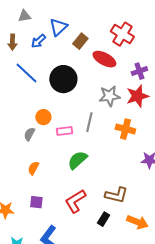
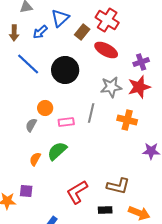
red cross: (122, 34) -> (107, 20), moved
green semicircle: (77, 160) -> (57, 151), moved
purple square: (36, 202) -> (26, 191), moved
black rectangle: (103, 219) -> (105, 210), turned 56

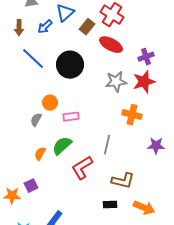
gray line: (91, 113) -> (107, 145), moved
purple square: (26, 191) -> (31, 186), turned -32
red L-shape: (77, 192) -> (82, 168), moved

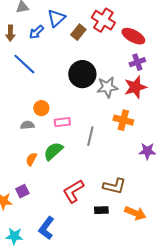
red ellipse: (111, 45) -> (133, 36), moved
black circle: (70, 65) -> (82, 74), moved
gray semicircle: (36, 120) -> (27, 125), turned 56
gray line: (107, 145) -> (90, 136), moved
red L-shape: (82, 168) -> (73, 191), moved

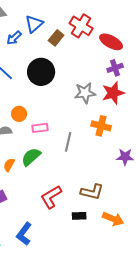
black circle: (82, 74) -> (41, 72), moved

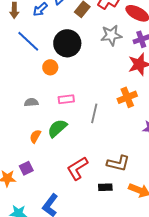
gray star: (85, 93) -> (111, 35), moved
orange circle: (19, 114) -> (50, 67), moved
orange cross: (101, 126) -> (127, 97), turned -36

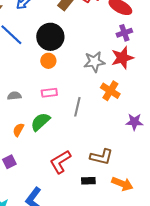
gray star: (111, 35) -> (94, 62), moved
orange circle: (50, 67) -> (48, 61), moved
orange cross: (127, 97) -> (110, 91), turned -36

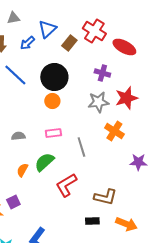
purple cross: (124, 33) -> (102, 73), moved, turned 35
gray line: (77, 107) -> (81, 147), turned -30
red L-shape: (60, 162) -> (66, 185), moved

